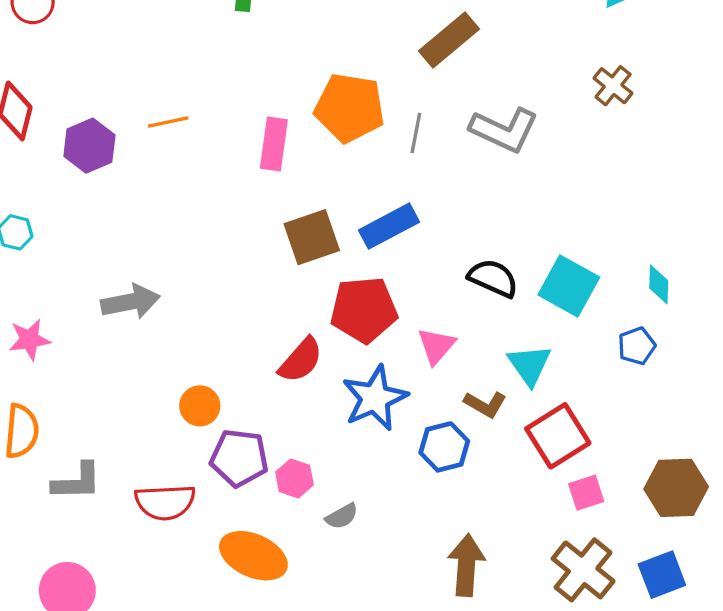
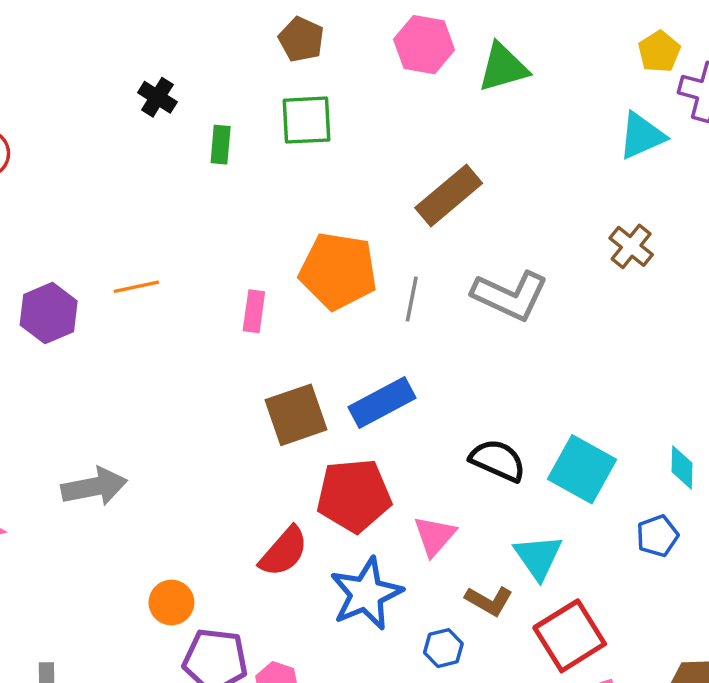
pink rectangle: (274, 144) -> (254, 311), size x0.7
blue hexagon: (444, 447) -> (443, 648), size x0.7

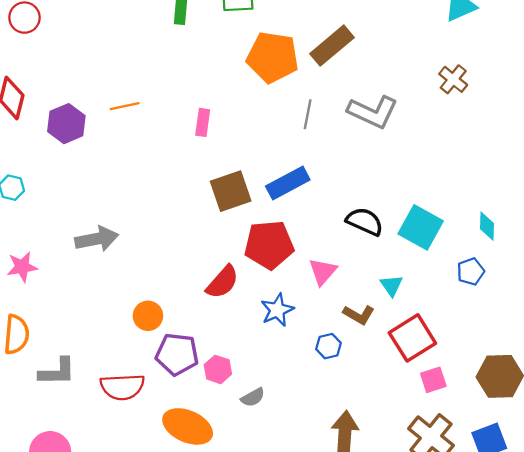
orange pentagon: (338, 271) -> (273, 57), moved
cyan triangle: (538, 557) -> (391, 286), size x0.7
blue star: (366, 594) -> (277, 310), size x0.7

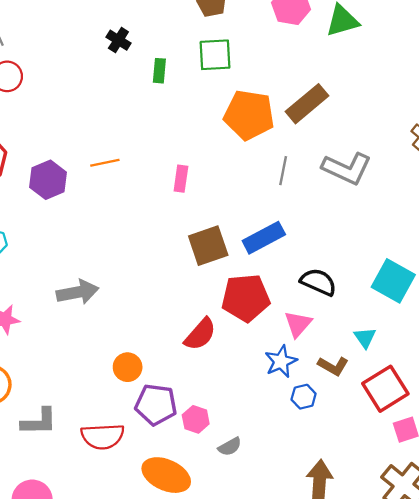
black semicircle: (365, 221) -> (318, 282), moved
blue star: (277, 310) -> (281, 361), moved

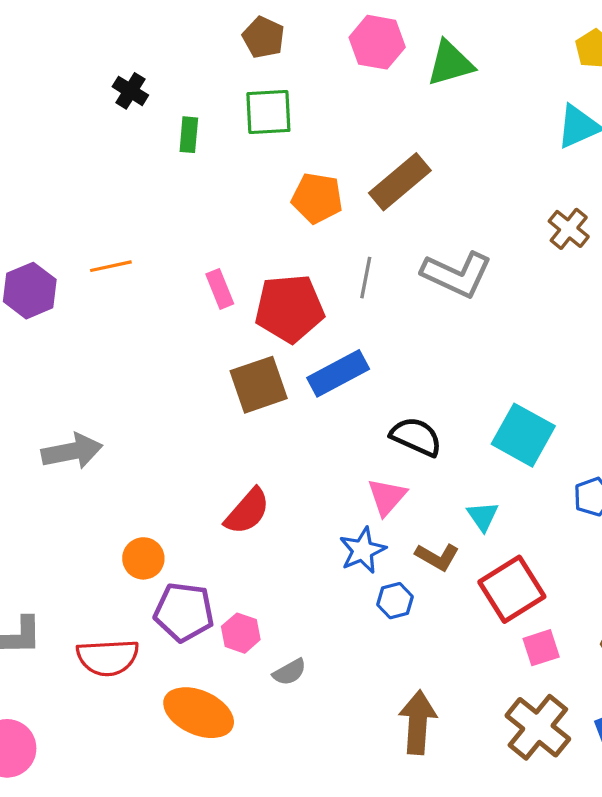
orange pentagon: (249, 115) -> (317, 198), size x0.7
pink rectangle: (181, 179) -> (220, 289), turned -30
red pentagon: (246, 298) -> (289, 308), moved

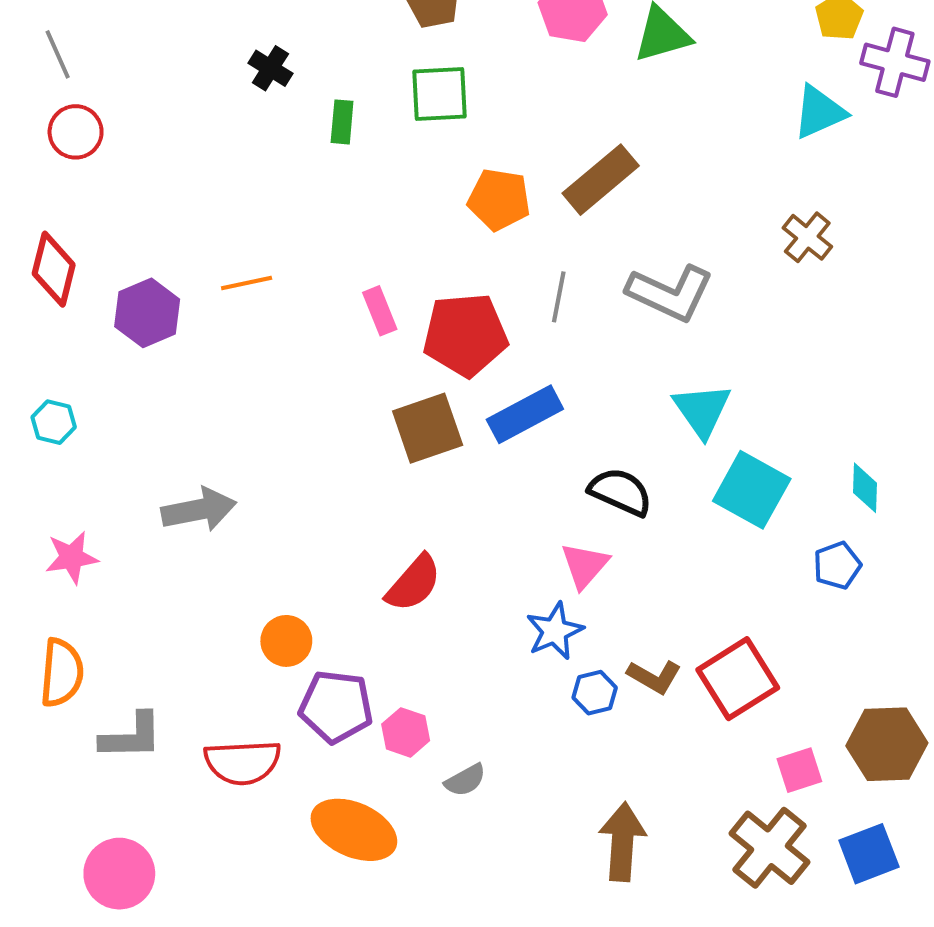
cyan triangle: (483, 516) -> (702, 410), moved, size x1.5
brown L-shape: (437, 557) -> (654, 677), moved
pink square: (541, 648) -> (799, 770), moved

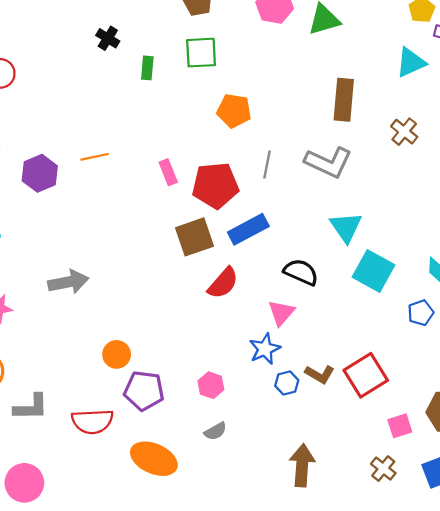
brown rectangle: (601, 180) -> (344, 100), moved, turned -45
red semicircle: (414, 583) -> (223, 283), moved
pink hexagon: (406, 732) -> (211, 385), moved
brown cross: (770, 848) -> (383, 469), size x0.6

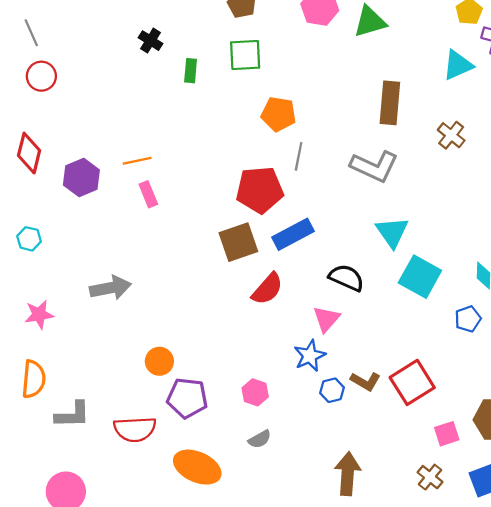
gray line: (267, 165) -> (299, 156), moved
pink rectangle: (168, 172) -> (148, 194), moved

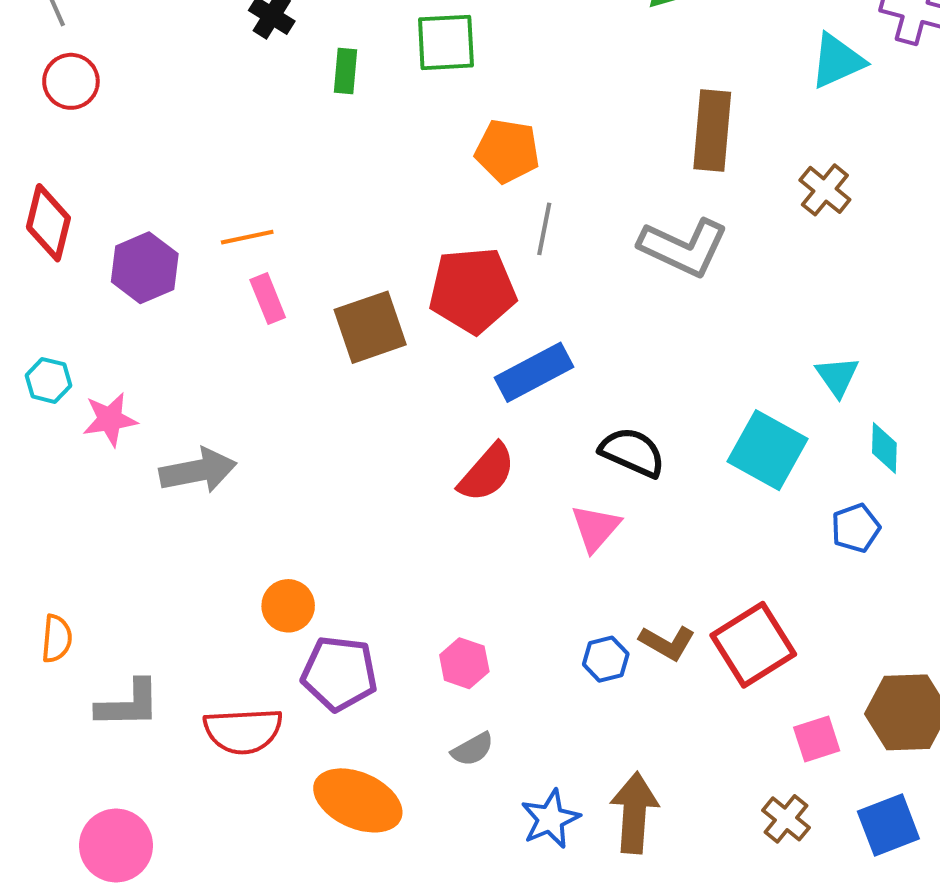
cyan triangle: (392, 232) -> (837, 376), moved, size x0.7
brown square: (238, 242) -> (370, 327), moved
pink star: (39, 315) -> (110, 419), moved
blue star: (310, 356) -> (550, 819), moved
orange semicircle: (34, 379) -> (57, 639), size x0.7

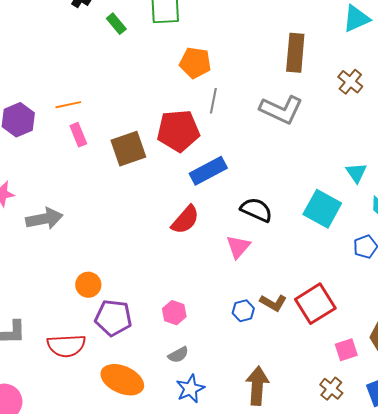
green rectangle: (345, 71) -> (116, 24), turned -45
blue star: (550, 819) -> (190, 389), moved

